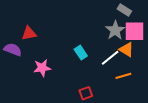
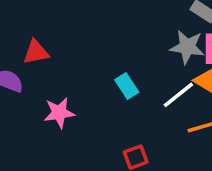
gray star: (115, 30) -> (187, 47), turned -30

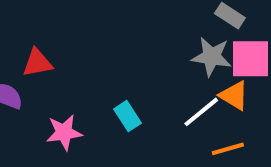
cyan rectangle: (127, 86) -> (128, 116), moved

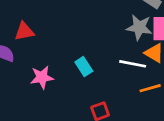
white line: (201, 112) -> (133, 64), turned 50

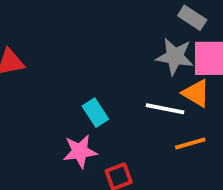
pink star: (42, 77) -> (80, 151), moved

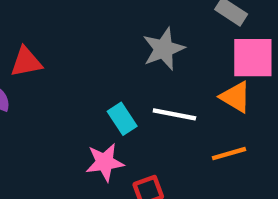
gray star: (175, 56) -> (164, 49), moved, turned -30
white line: (165, 109) -> (174, 114), moved

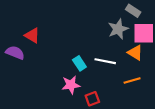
gray star: (164, 49) -> (118, 29), moved
red triangle: (26, 62) -> (32, 35), turned 42

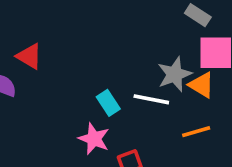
gray star: (118, 29) -> (175, 74), moved
pink star: (71, 85) -> (94, 139), turned 30

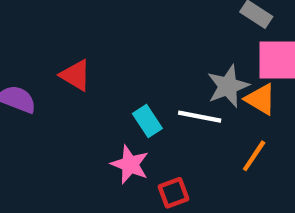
red triangle: (29, 56) -> (76, 75), moved
orange line: (196, 132) -> (254, 156), turned -40

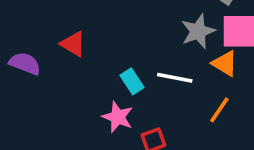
gray star: (228, 86) -> (198, 31), moved

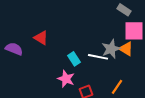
gray star: (198, 31) -> (111, 49), moved
orange line: (219, 110) -> (117, 87), moved

